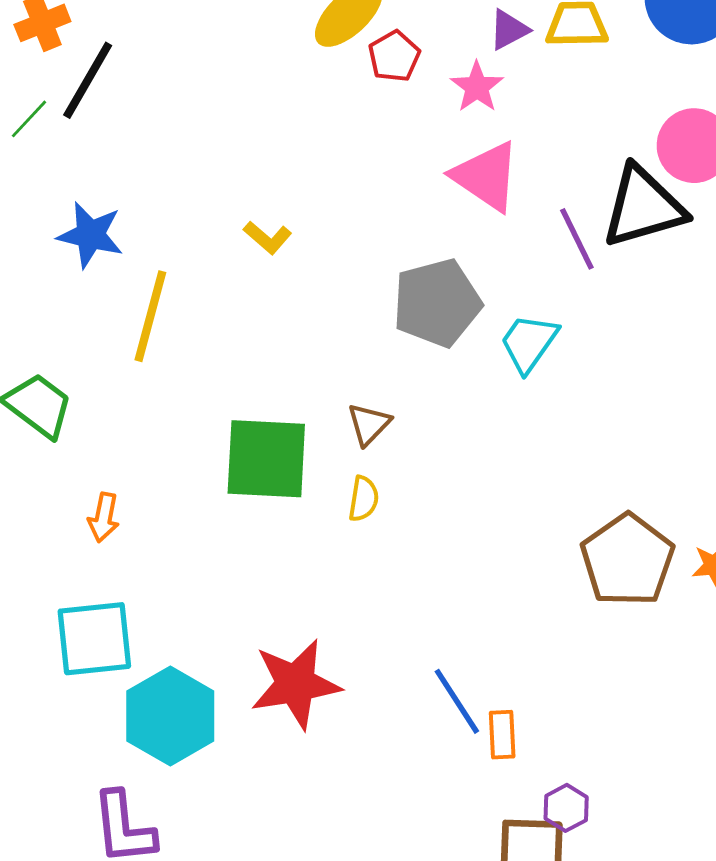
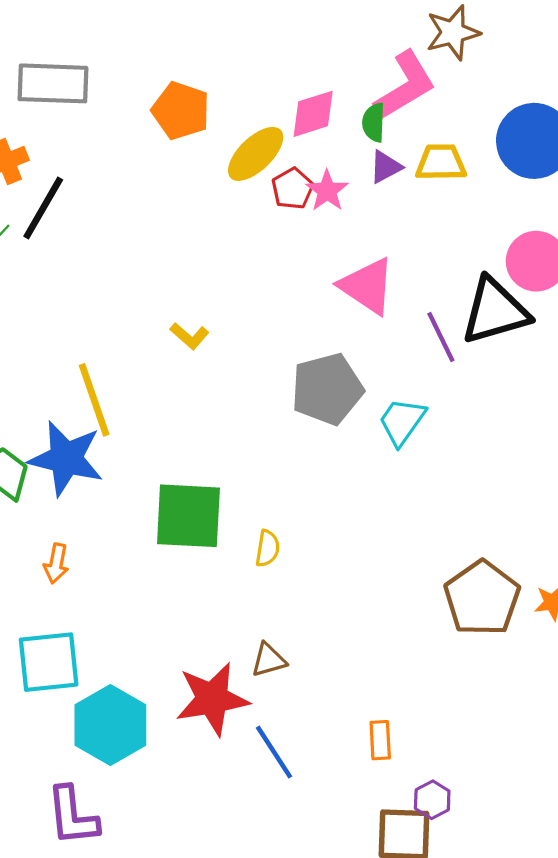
pink star: (477, 87) -> (327, 191), moved
blue star: (90, 235) -> (66, 458), moved, size x1.4
yellow line: (150, 316) -> (94, 400), turned -34
brown triangle: (369, 424) -> (269, 660), moved, turned 30
blue line: (457, 701) -> (274, 752), moved

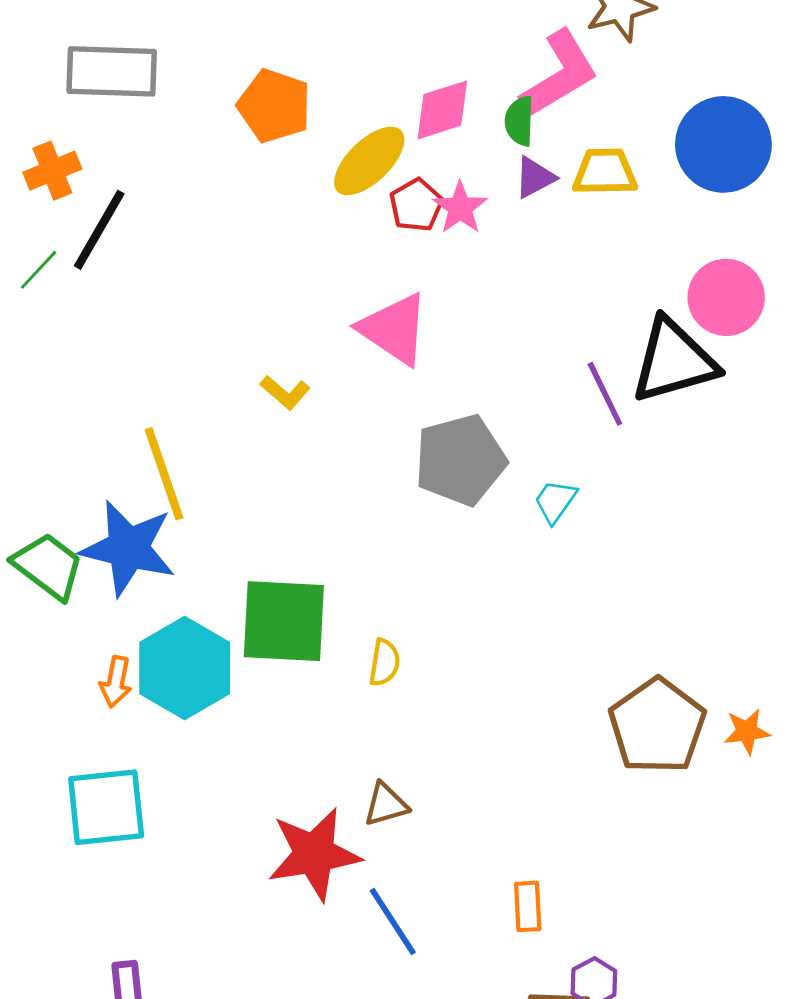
pink triangle: (367, 286) -> (394, 329), moved
cyan trapezoid: (402, 422) -> (555, 501), size x0.7
cyan hexagon: (110, 725) -> (185, 668), moved

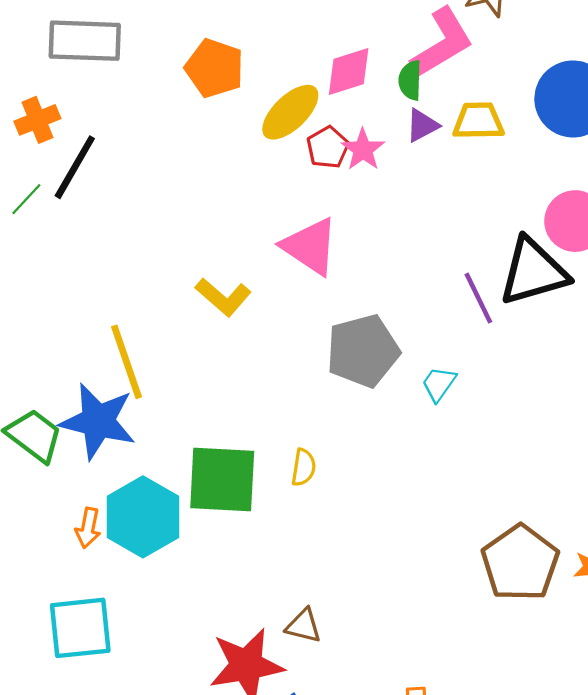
yellow L-shape: (285, 392) -> (223, 297), size x1.4
yellow semicircle: (384, 663) -> (304, 467), moved
brown triangle: (386, 804) -> (304, 626), turned 30

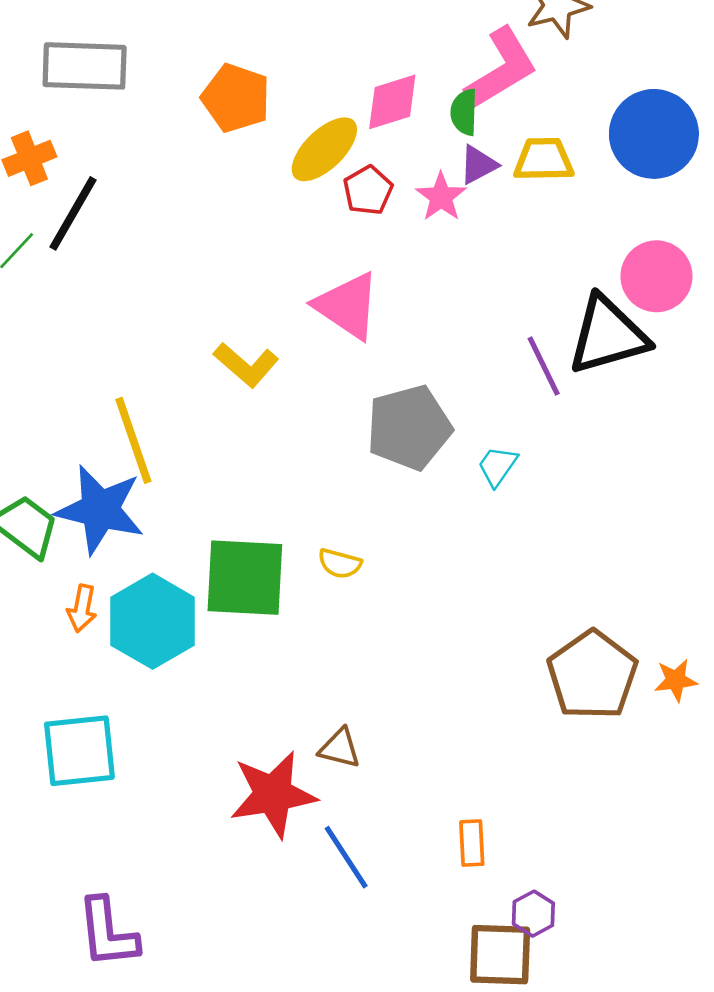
pink star: (363, 150) -> (441, 197), moved
yellow semicircle: (304, 467) -> (340, 564), turned 96
orange arrow: (88, 528) -> (82, 608), moved

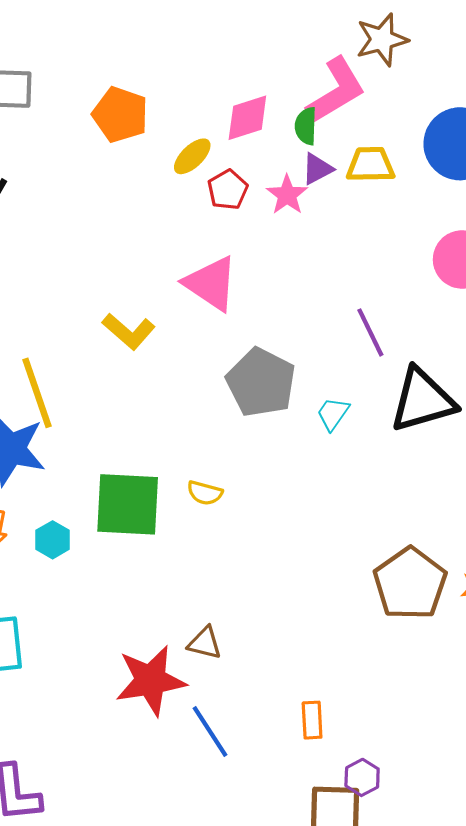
yellow ellipse: (324, 149) -> (192, 156), size x0.7
black triangle: (608, 335) -> (423, 400), moved
gray pentagon: (409, 428) -> (261, 382), turned -30
cyan hexagon: (153, 621) -> (53, 540), size x0.5

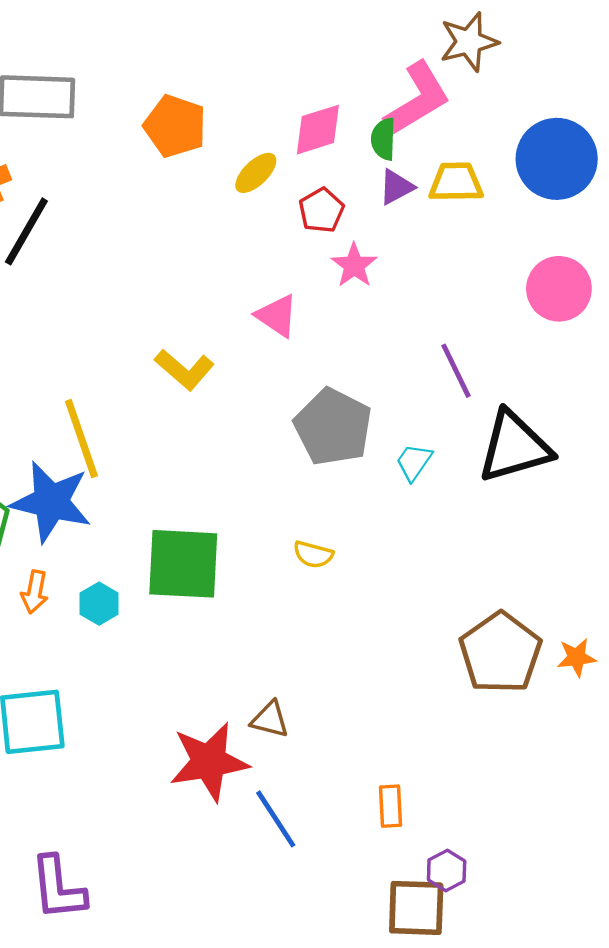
red pentagon: (228, 190) -> (321, 210), moved
pink star: (287, 195) -> (354, 265), moved
pink triangle: (211, 283) -> (277, 316), size x0.7
yellow semicircle: (205, 493) -> (313, 554), moved

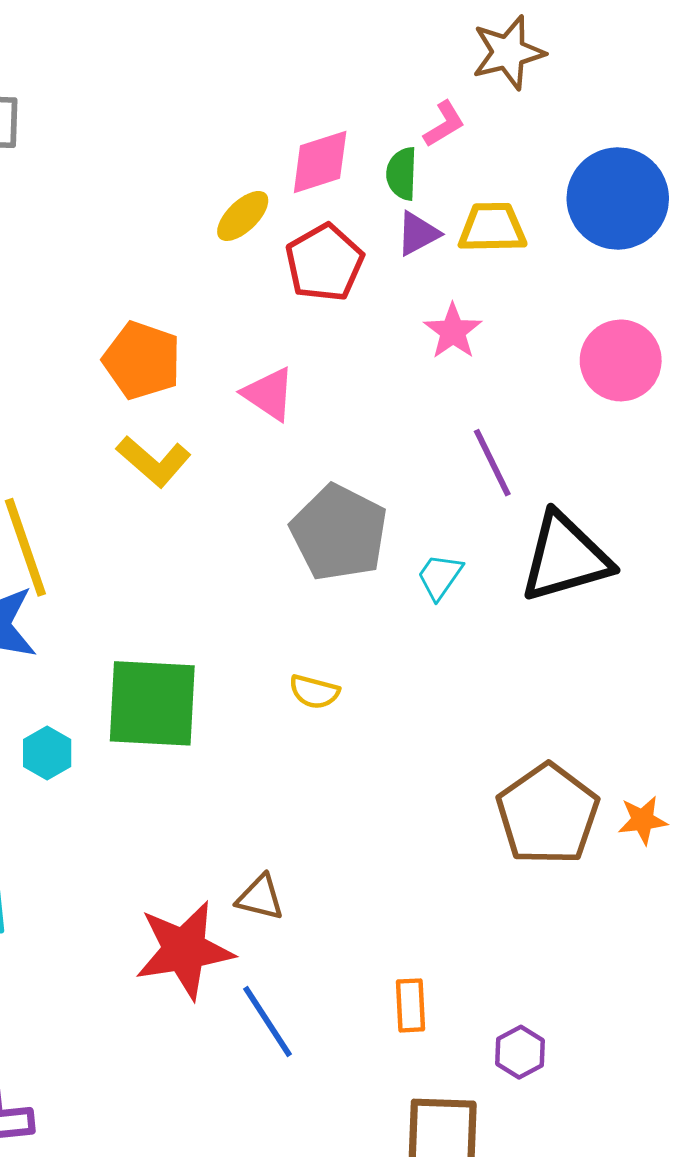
pink L-shape: (417, 99) -> (444, 124), size x0.5
orange pentagon: (175, 126) -> (142, 360), moved
red pentagon: (321, 210) -> (324, 263), size x1.4
pink star: (354, 265) -> (453, 331), moved
purple hexagon: (447, 870) -> (520, 1052), moved

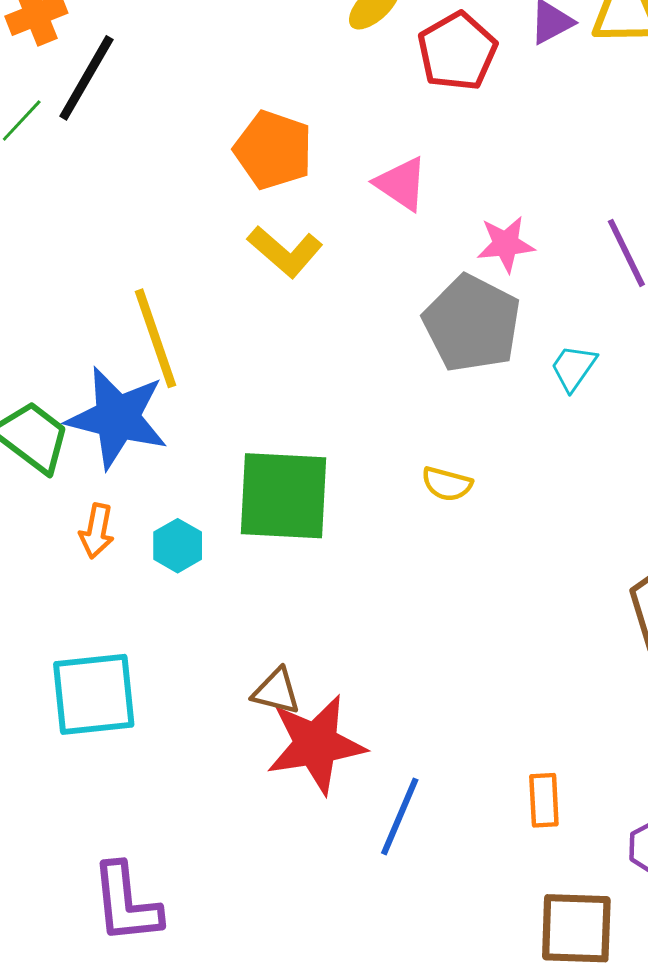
pink star: (453, 331) -> (506, 244), moved, turned 30
brown triangle: (260, 897) -> (276, 691), moved
blue line: (268, 1022) -> (400, 816), turned 56

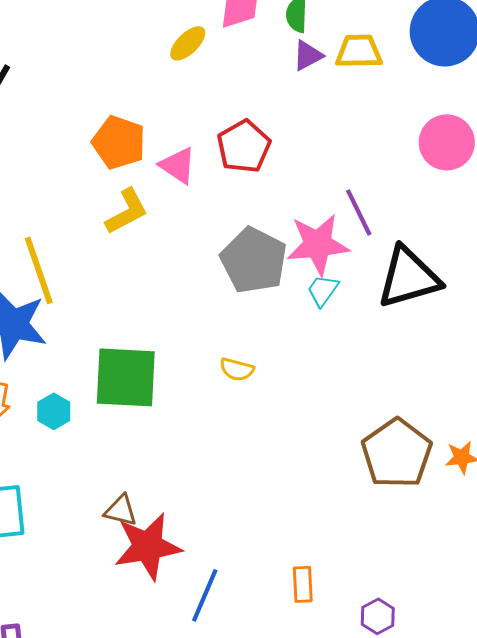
red pentagon: (457, 51) -> (244, 146), moved
pink triangle: (401, 184) -> (178, 165), moved
pink star: (506, 244) -> (318, 244), moved, size x1.6
yellow L-shape: (285, 251) -> (127, 211), turned -69

